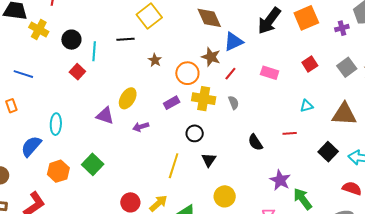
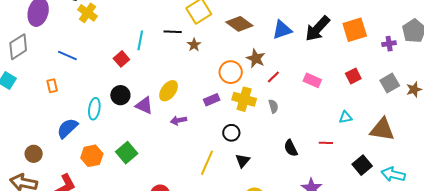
brown diamond: (209, 18) -> (239, 24), moved, turned -36
black circle: (71, 40) -> (120, 95), moved
blue triangle: (233, 42) -> (282, 30), moved
brown star: (155, 60) -> (194, 45), moved

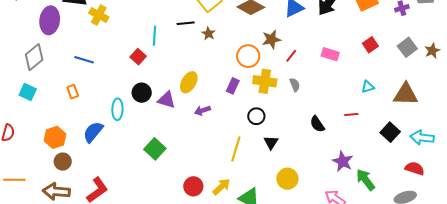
brown star: (256, 58) -> (271, 39), turned -30
purple rectangle: (212, 100) -> (233, 86), turned -35
orange hexagon: (92, 156) -> (55, 137), moved

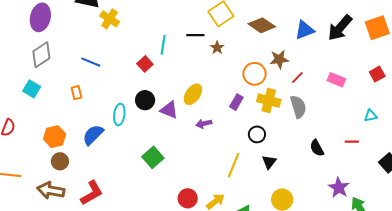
purple ellipse: (50, 20) -> (40, 17), moved
gray semicircle: (295, 85) -> (298, 107), size x1.6

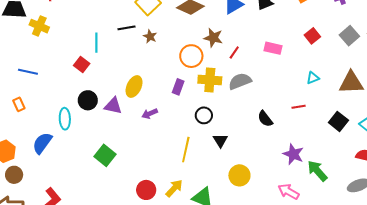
brown star: (279, 59) -> (213, 38), turned 30
gray semicircle: (298, 107) -> (240, 81), turned -85

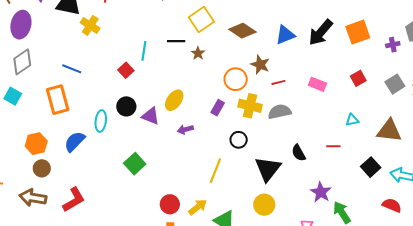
red line: (234, 53) -> (278, 82), turned 32
orange rectangle: (19, 104) -> (58, 100), size x2.0
black triangle: (220, 140) -> (268, 169), moved, size x1.8

